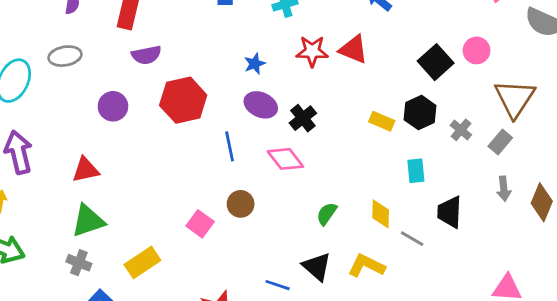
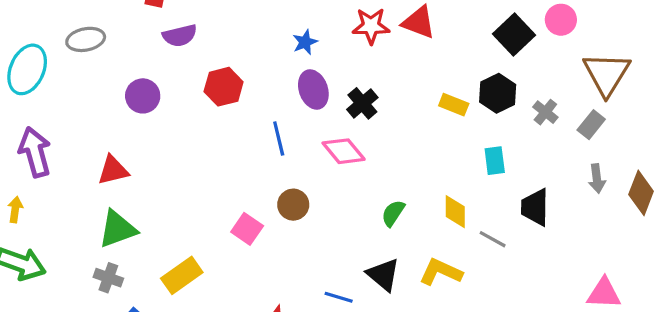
red hexagon: (183, 100) -> (224, 87), size x0.7
purple ellipse: (261, 105) -> (313, 90), turned 48

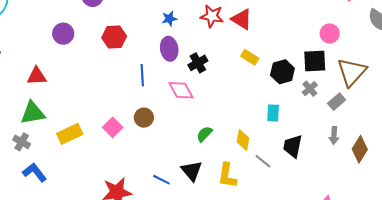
black square: (514, 34) -> (315, 61), moved, turned 30
yellow rectangle: (454, 105) -> (250, 57), moved
yellow L-shape: (441, 272) -> (227, 176), turned -116
yellow rectangle: (182, 275) -> (70, 134), moved

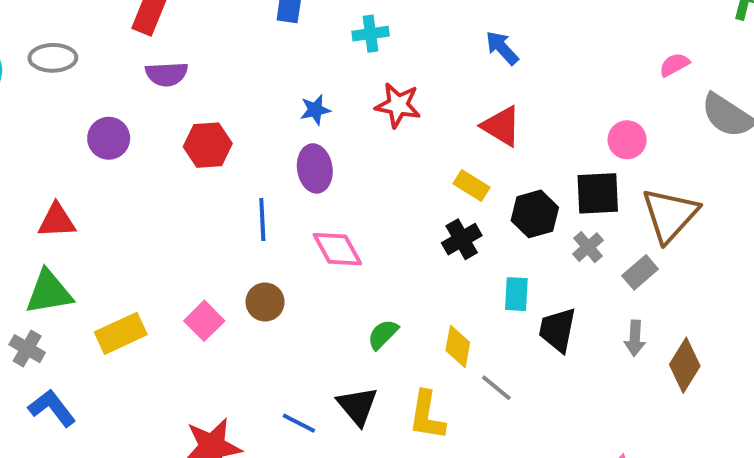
red triangle: (242, 19) -> (501, 126), moved
black cross: (198, 63) -> (462, 239), moved
black trapezoid: (293, 146) -> (557, 330), moved

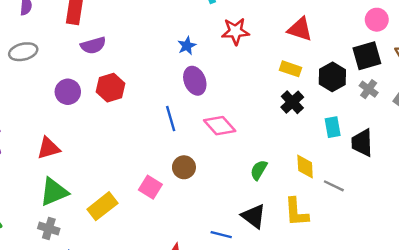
red hexagon: (208, 145) -> (110, 88), moved

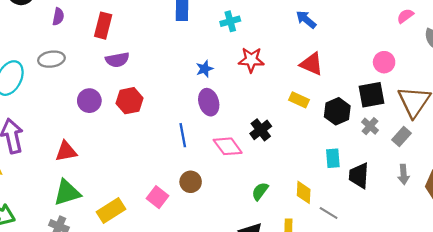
black cross: (292, 102) -> (261, 130), moved

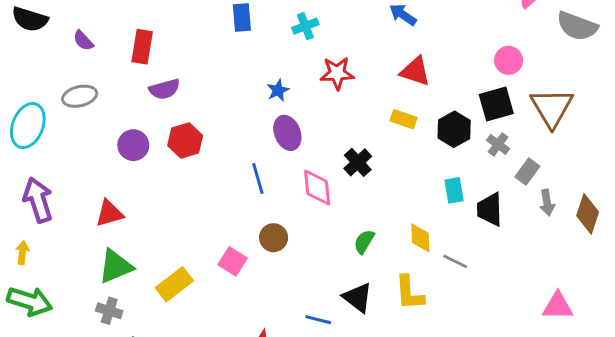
purple semicircle: (58, 17) -> (83, 41), turned 132
gray rectangle: (402, 136) -> (527, 172), moved
pink diamond: (228, 146) -> (317, 188), turned 36

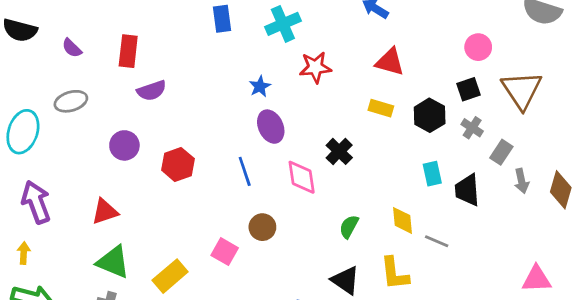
cyan cross: (305, 26) -> (283, 24), size x1.4
black square: (496, 104) -> (468, 89), size x0.7
red hexagon: (185, 141) -> (178, 164), moved
green triangle: (116, 266) -> (113, 262), turned 48

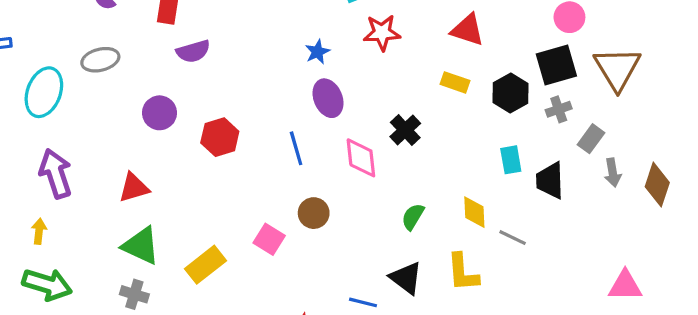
black square: (468, 89) -> (556, 65), size x1.5
gray cross: (472, 128) -> (559, 109), turned 35

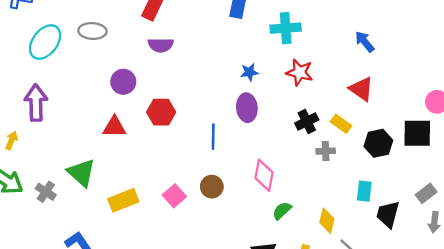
gray cross: (559, 109) -> (326, 151), moved
black cross: (405, 130) -> (307, 121), moved
pink diamond: (361, 158) -> (264, 175), moved
red triangle: (134, 188) -> (114, 127), moved
gray cross: (134, 294) -> (46, 192), moved

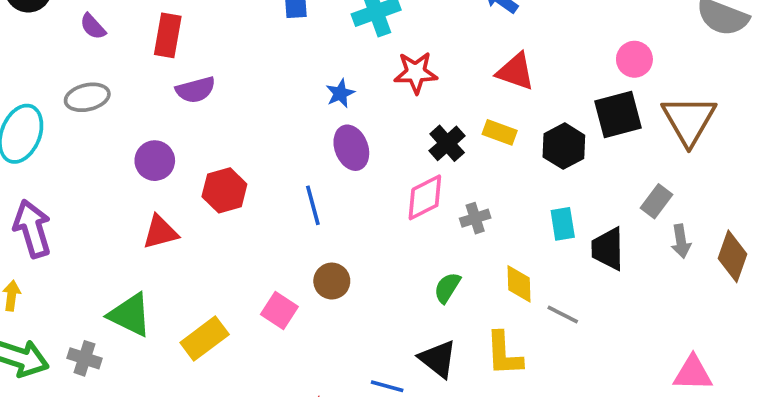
gray cross: (326, 151) -> (475, 218), moved
pink diamond: (264, 175) -> (425, 197), moved, turned 68

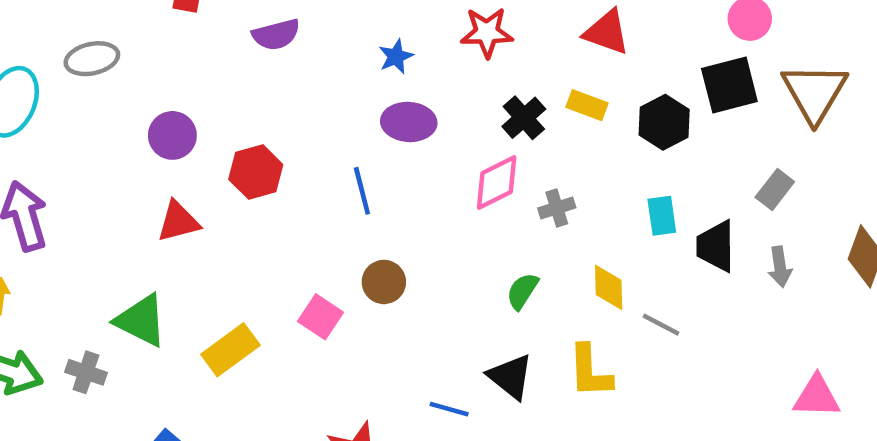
purple semicircle: (196, 90) -> (276, 35), moved
purple ellipse: (351, 148) -> (409, 122), turned -66
gray arrow: (681, 241) -> (780, 267), moved

